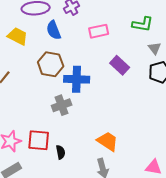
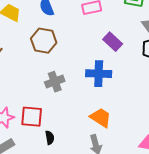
blue cross: (77, 79) -> (99, 74), moved
black semicircle: (61, 152) -> (50, 138), moved

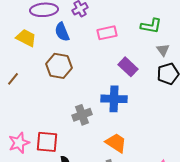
gray cross: (55, 82) -> (82, 115), moved

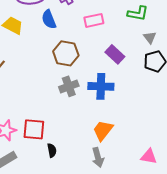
brown hexagon: (59, 66) -> (66, 53), moved
gray cross: (82, 115) -> (69, 86), moved
orange trapezoid: (116, 143) -> (103, 130), turned -85

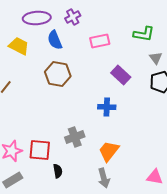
brown hexagon: (66, 53) -> (58, 74), moved
gray cross: (69, 86) -> (75, 137), moved
blue cross: (101, 86) -> (107, 107), size x0.7

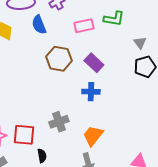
green L-shape: (144, 34) -> (114, 19), moved
brown hexagon: (58, 74) -> (59, 59), moved
purple rectangle: (121, 75) -> (94, 63), moved

